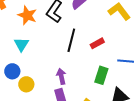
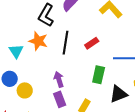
orange star: (27, 15) -> (38, 41), moved

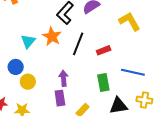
green rectangle: (99, 75) -> (103, 83), turned -36

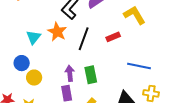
red rectangle: (104, 50) -> (113, 37), moved
green rectangle: (103, 83) -> (91, 75), moved

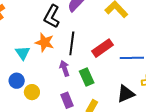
red rectangle: (113, 37) -> (103, 48), moved, size x1.5
purple arrow: (70, 73) -> (65, 68), moved

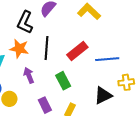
purple arrow: (65, 68) -> (29, 75), moved

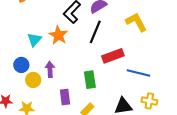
black line: (46, 48) -> (95, 32), moved
purple arrow: (29, 75) -> (50, 69), moved

